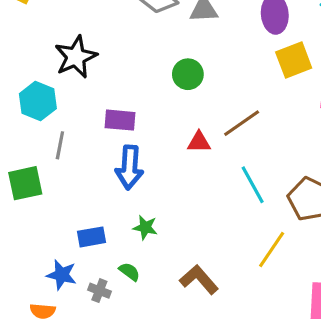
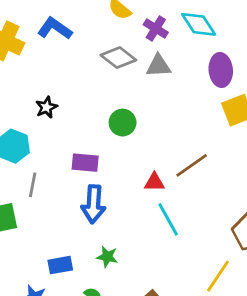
black star: (76, 57) -> (46, 107), size x0.6
green circle: (188, 74) -> (123, 123), moved
cyan line: (253, 185) -> (168, 219), moved

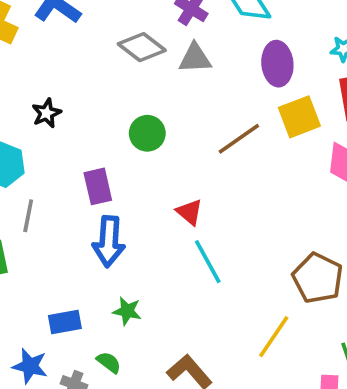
purple rectangle: (85, 163) -> (98, 186), turned 72
brown line: (192, 165) -> (239, 139), moved
red triangle: (154, 182) -> (189, 212), turned 40

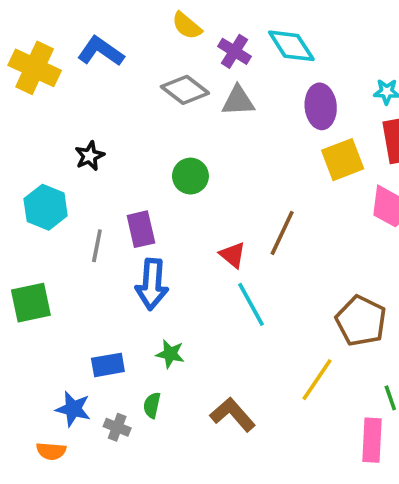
brown line: (239, 139) -> (282, 233), moved, turned -30
gray line: (28, 216) -> (97, 246), moved
green semicircle: (109, 362) -> (152, 405), turned -115

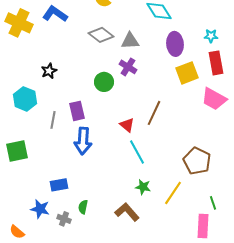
purple cross: (234, 51) -> (128, 67), moved
green star: (170, 354) -> (143, 187), moved
orange semicircle: (51, 451) -> (17, 232), moved, turned 35

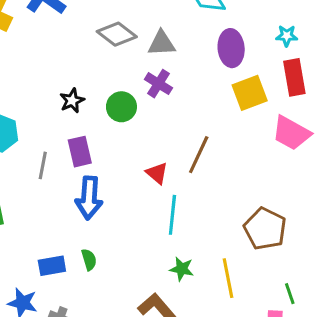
black star: (49, 71) -> (72, 101), moved
cyan line: (137, 152) -> (172, 215), turned 35
yellow line: (173, 193) -> (228, 278), turned -45
green semicircle: (83, 207) -> (89, 260), moved, turned 152

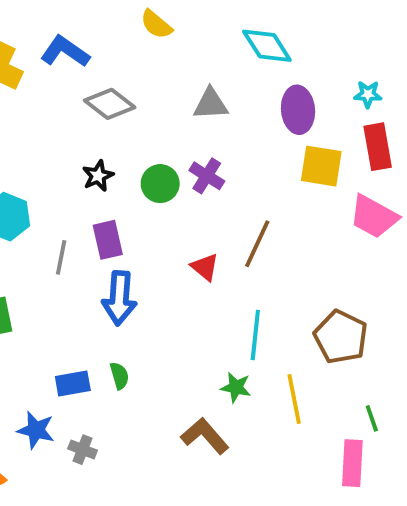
gray diamond: (117, 34) -> (110, 104), moved
purple cross: (159, 84) -> (207, 176), moved
yellow square: (250, 93) -> (321, 166), turned 30
cyan line: (172, 215) -> (255, 335), moved

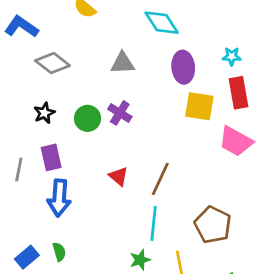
brown line: (257, 244) -> (160, 179), moved
blue rectangle: (73, 384) -> (27, 257), turned -30
green star: (236, 387) -> (140, 260), turned -30

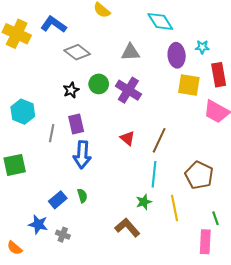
cyan star: (232, 56) -> (202, 47), moved
purple cross: (120, 113) -> (128, 90), size x1.4
green circle: (87, 118) -> (99, 84), moved

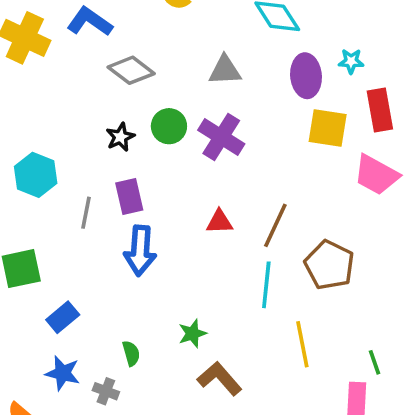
red triangle: (127, 138) -> (219, 222), turned -42
brown pentagon: (199, 175) -> (329, 265), moved
green semicircle: (82, 196) -> (131, 353), moved
blue rectangle: (58, 200) -> (63, 317), moved
green star: (144, 202) -> (192, 333), moved

